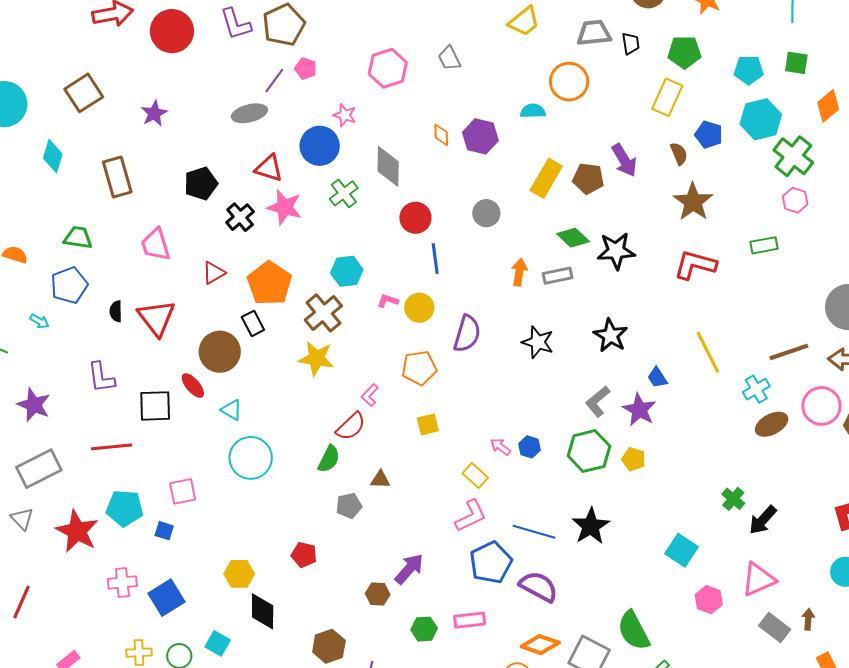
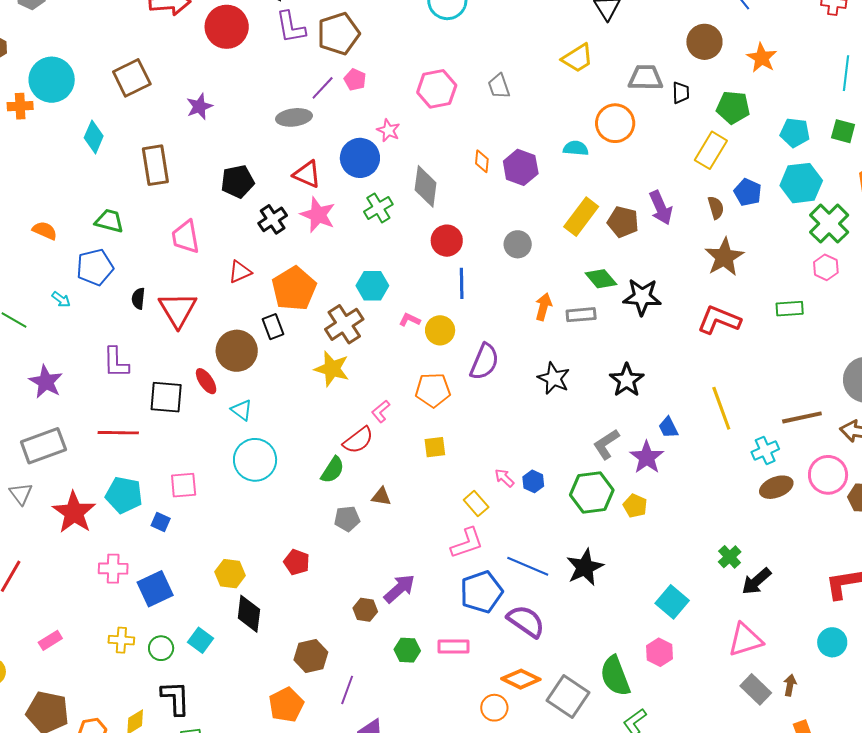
pink hexagon: (709, 600) -> (659, 652), moved

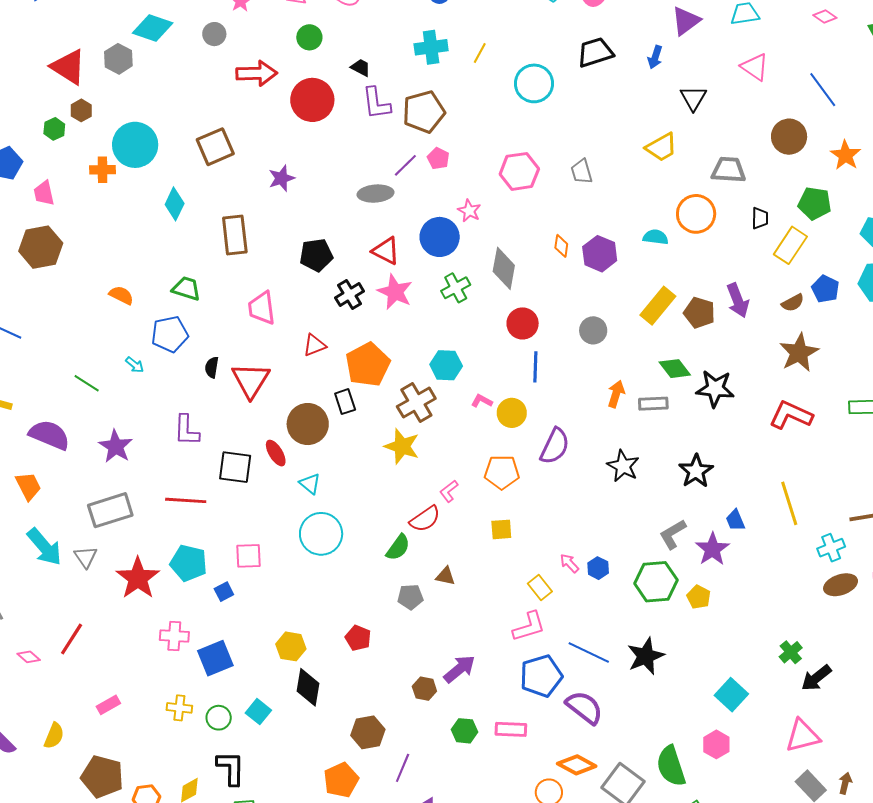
black trapezoid: (681, 93) -> (760, 218), moved
brown semicircle: (716, 208) -> (793, 303), turned 75
blue square: (161, 522) -> (224, 592), turned 36

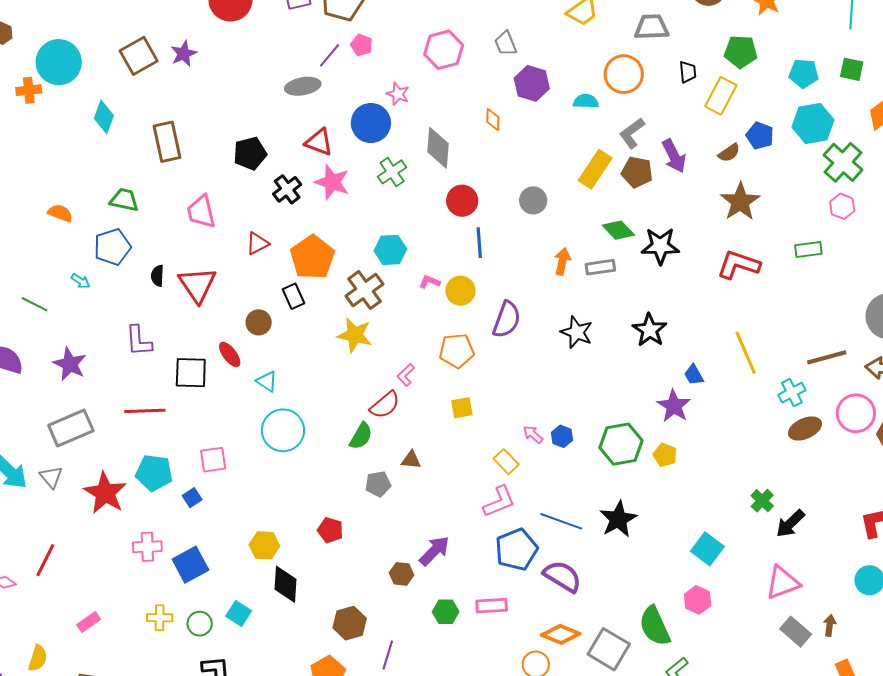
purple star: (282, 178) -> (184, 54), moved
purple hexagon: (600, 254) -> (532, 83), moved
brown circle: (308, 424) -> (259, 322), size x0.6
gray L-shape: (673, 534) -> (632, 133), moved

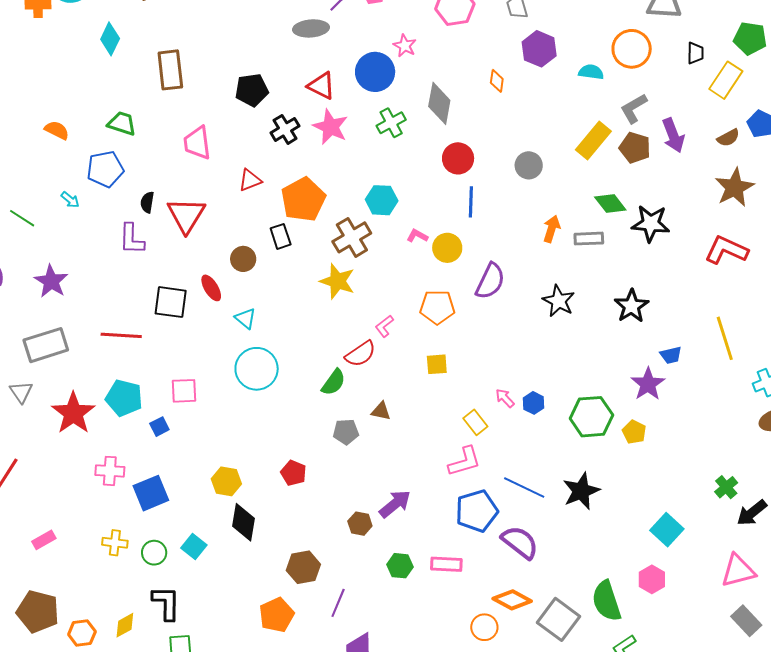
purple L-shape: (139, 341) -> (132, 239), moved
blue trapezoid: (694, 375) -> (671, 355), turned -80

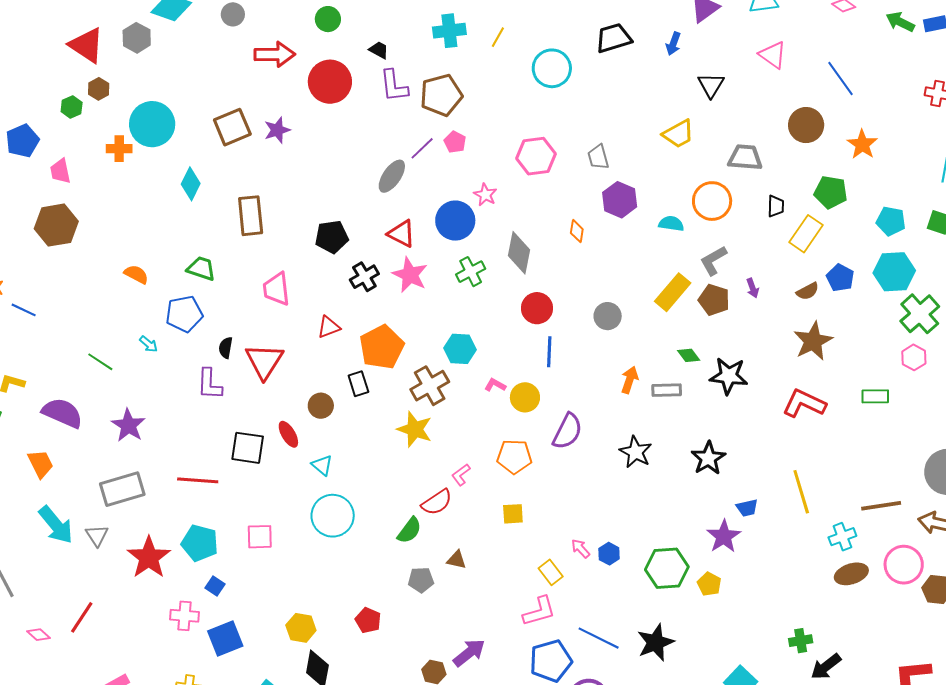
gray ellipse: (311, 28) -> (392, 176), turned -52
purple arrow: (673, 135) -> (753, 288), size x0.6
green diamond: (610, 204) -> (689, 355), size x0.7
blue square: (159, 427) -> (215, 586), moved, turned -30
green cross: (726, 487) -> (801, 641), turned 30

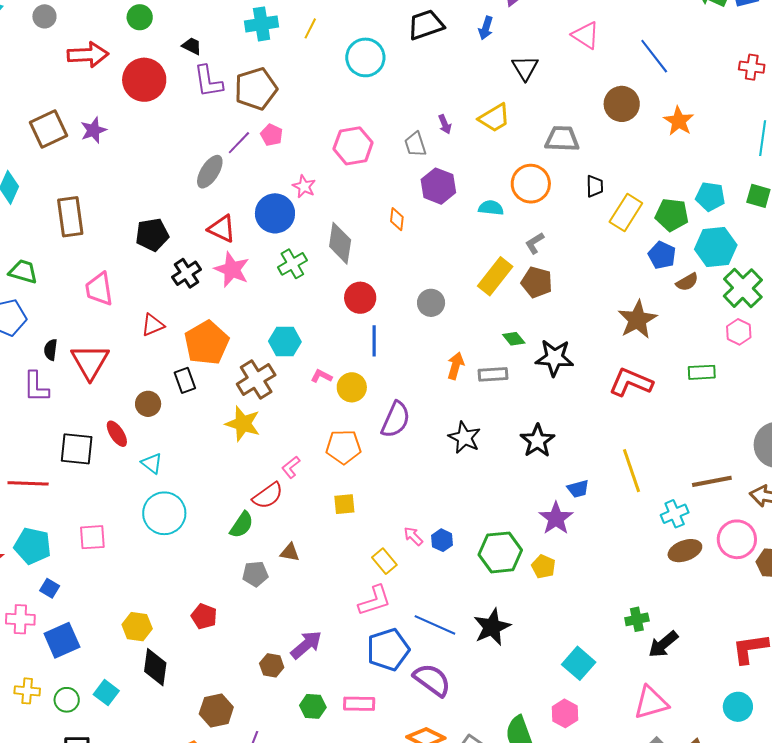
green pentagon: (831, 192) -> (672, 215), moved
gray L-shape: (713, 261) -> (535, 243), size x0.7
purple arrow: (753, 288) -> (445, 124), moved
brown semicircle: (808, 291) -> (687, 282), moved

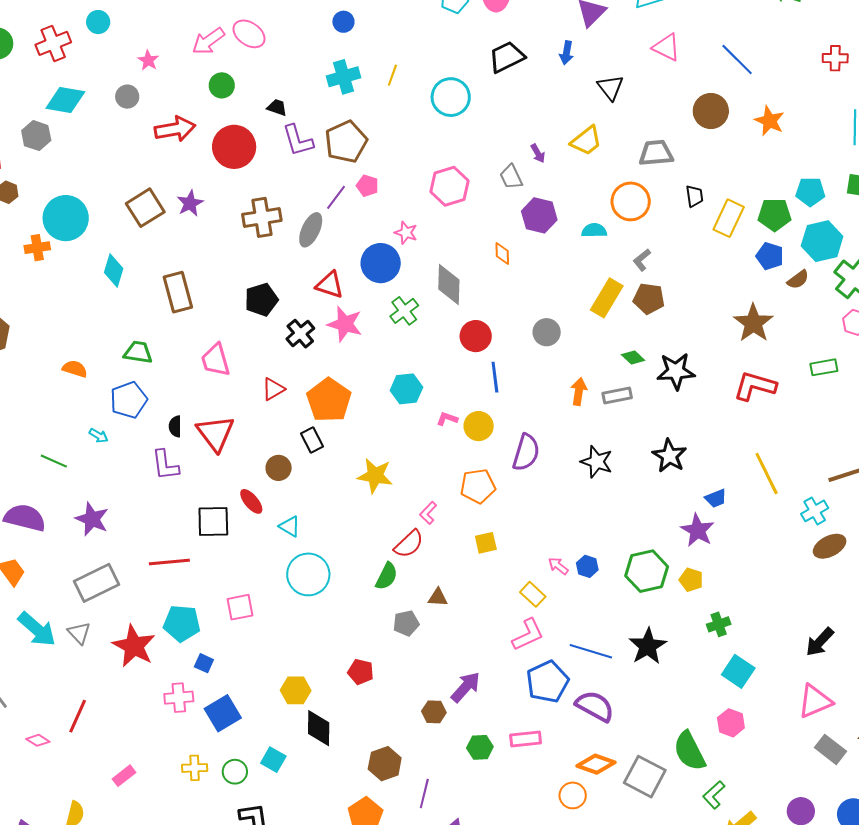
brown cross: (256, 379) -> (262, 217), moved, turned 30
green cross: (637, 619) -> (719, 624), moved

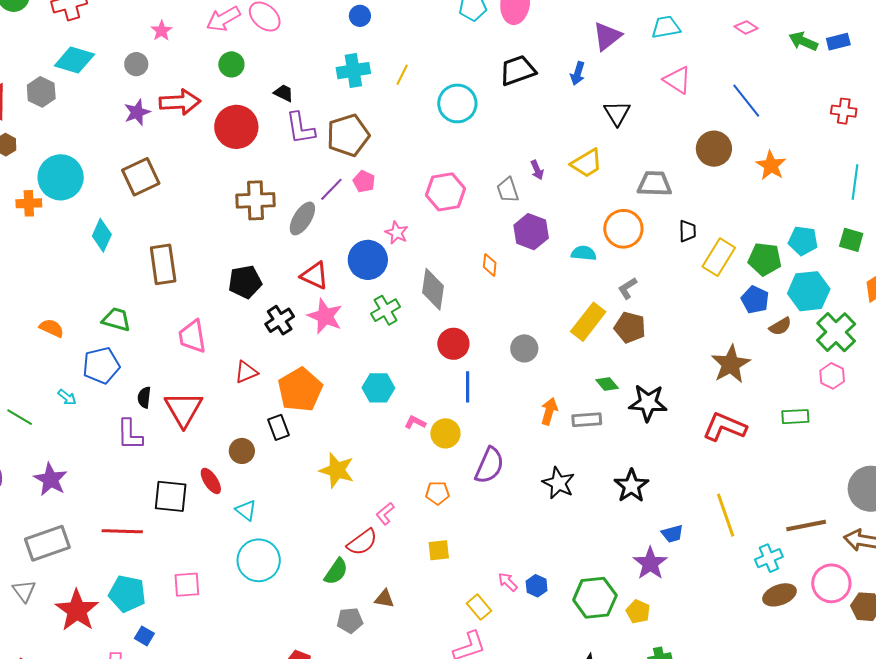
purple star: (190, 203) -> (137, 112), moved
orange pentagon: (478, 486) -> (438, 493), size x0.7

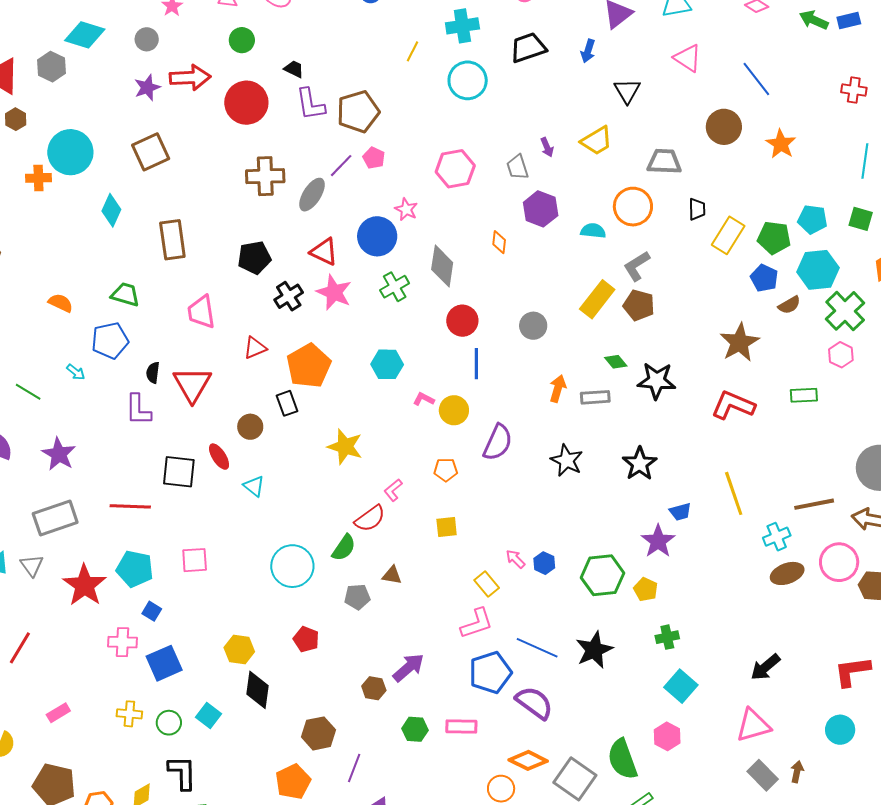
cyan cross: (353, 71) -> (462, 26), moved
gray L-shape: (627, 288) -> (637, 266), size x1.4
cyan circle: (259, 560) -> (292, 566), moved

